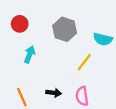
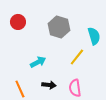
cyan semicircle: (103, 39) -> (94, 36), turned -120
cyan arrow: (30, 54) -> (38, 62), moved, turned 42

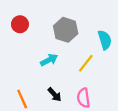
cyan arrow: (38, 62) -> (49, 60), moved
black arrow: (49, 85) -> (55, 95), turned 40

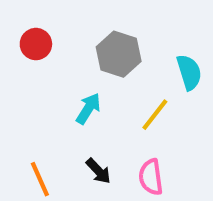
cyan arrow: (49, 60) -> (88, 109), turned -30

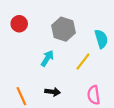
black arrow: (98, 171) -> (53, 92), turned -40
pink semicircle: (151, 177) -> (94, 95), moved

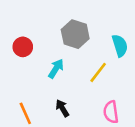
red circle: (19, 24) -> (23, 47), moved
black arrow: (53, 92) -> (62, 108), turned -128

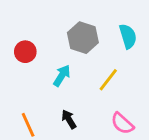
cyan semicircle: (120, 46) -> (128, 36), moved
pink semicircle: (111, 112) -> (122, 123), turned -40

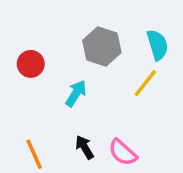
yellow line: (108, 80) -> (145, 83), moved
pink semicircle: (122, 123) -> (123, 152), moved

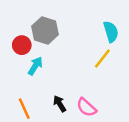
gray hexagon: (102, 47) -> (45, 30), moved
cyan arrow: (76, 93) -> (35, 66), moved

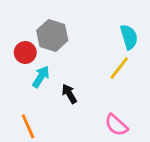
black arrow: (60, 104) -> (69, 94), moved
pink semicircle: (86, 107) -> (116, 125), moved

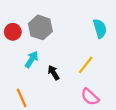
red circle: (25, 53) -> (13, 32), moved
yellow line: (119, 68) -> (86, 65), moved

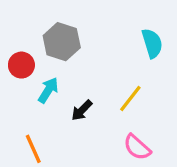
red circle: (13, 32) -> (21, 65), moved
black arrow: (54, 73) -> (82, 110), turned -104

